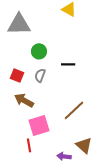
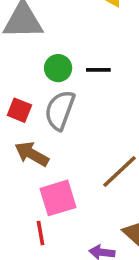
black line: (68, 64) -> (98, 70), moved
gray semicircle: (40, 75) -> (60, 110), size x1.6

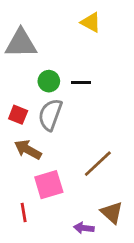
red line: (41, 233) -> (24, 213), moved

